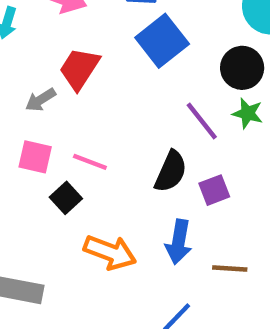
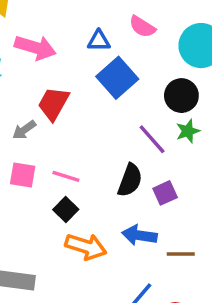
green star: (248, 113) -> (188, 131), turned -30
black square: (66, 198) -> (66, 209), moved
blue arrow: (179, 242) -> (139, 235), turned 92

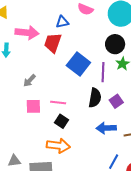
blue square: (117, 78) -> (78, 64), moved
red trapezoid: (53, 104) -> (53, 43), moved
purple line: (152, 139) -> (103, 72), turned 54
orange arrow: (86, 247) -> (58, 146), moved

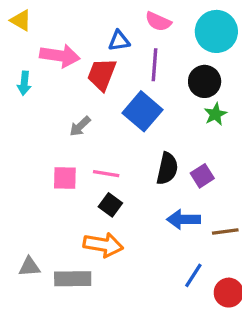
purple line: (103, 72) -> (154, 65), moved
gray arrow: (29, 81) -> (80, 126), moved

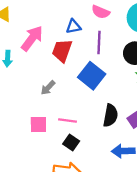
pink arrow: (60, 56) -> (32, 38), turned -60

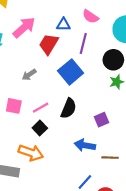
black semicircle: (110, 115) -> (69, 108), moved
pink line: (67, 120) -> (41, 108), turned -49

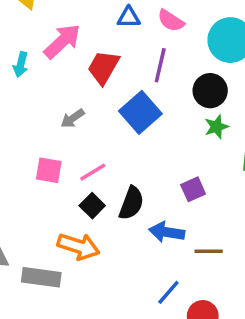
blue triangle: (63, 25) -> (129, 17), moved
black semicircle: (69, 108) -> (131, 203), moved

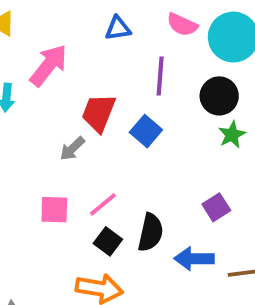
pink semicircle: (171, 21) -> (182, 25), moved
red trapezoid: (103, 67) -> (99, 113), moved
blue square: (140, 112) -> (146, 131), size x0.7

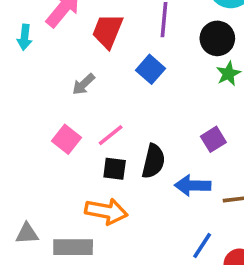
red trapezoid: (99, 113) -> (108, 31), moved
pink square: (54, 210) -> (66, 139), turned 36
black square: (108, 241) -> (115, 169), turned -30

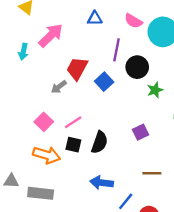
red trapezoid: (108, 31) -> (77, 68), moved
black circle: (217, 38) -> (137, 67), moved
blue arrow: (193, 185) -> (102, 183), moved
orange arrow: (106, 211) -> (47, 155), moved

